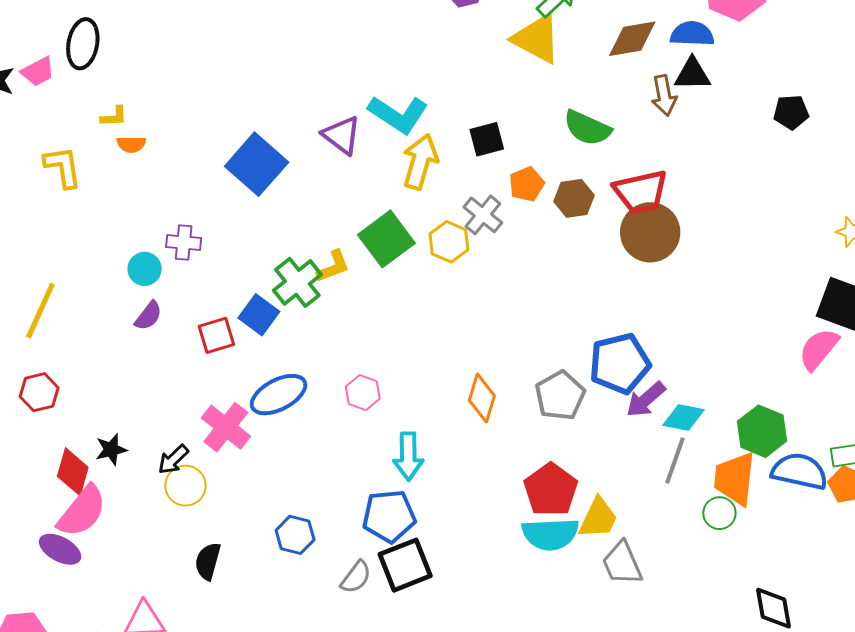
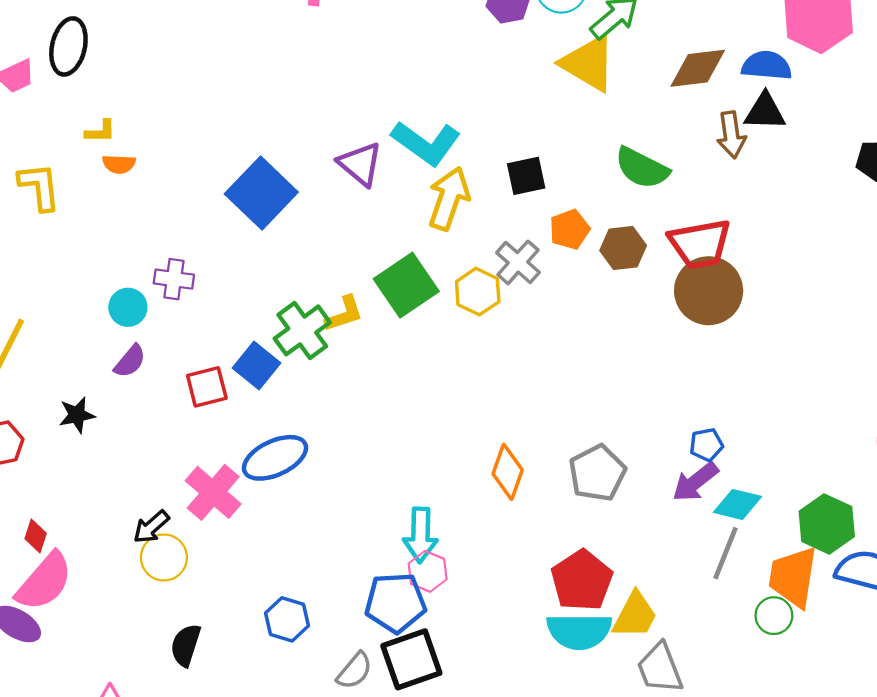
blue pentagon: (620, 363) -> (706, 445), moved, size x0.5
pink hexagon: (363, 393) -> (428, 571), moved
black star: (111, 450) -> (77, 415), moved
red diamond: (73, 472) -> (36, 536), size x0.6

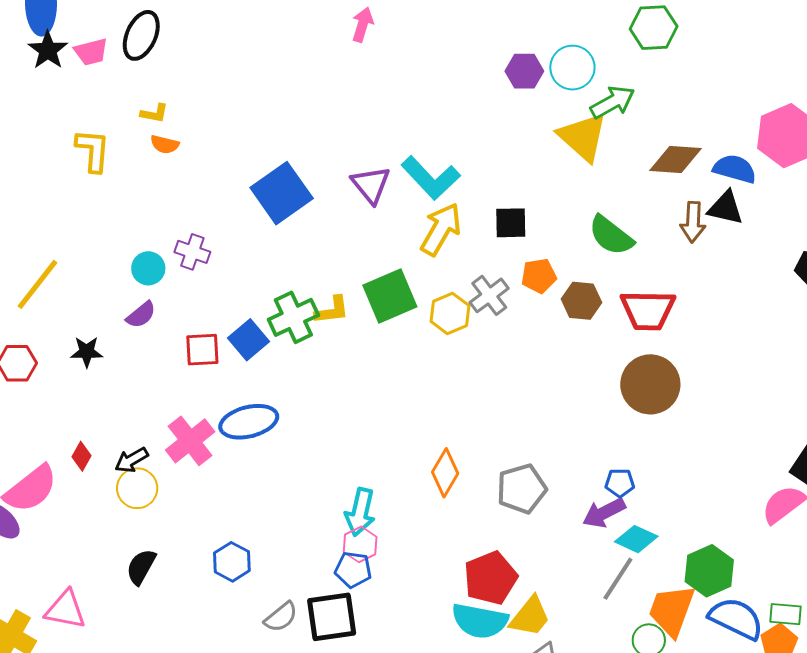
brown circle: (709, 291) -> (650, 384), moved
red diamond: (36, 536) -> (81, 456), moved
blue pentagon: (395, 603) -> (353, 570), moved, size x0.7

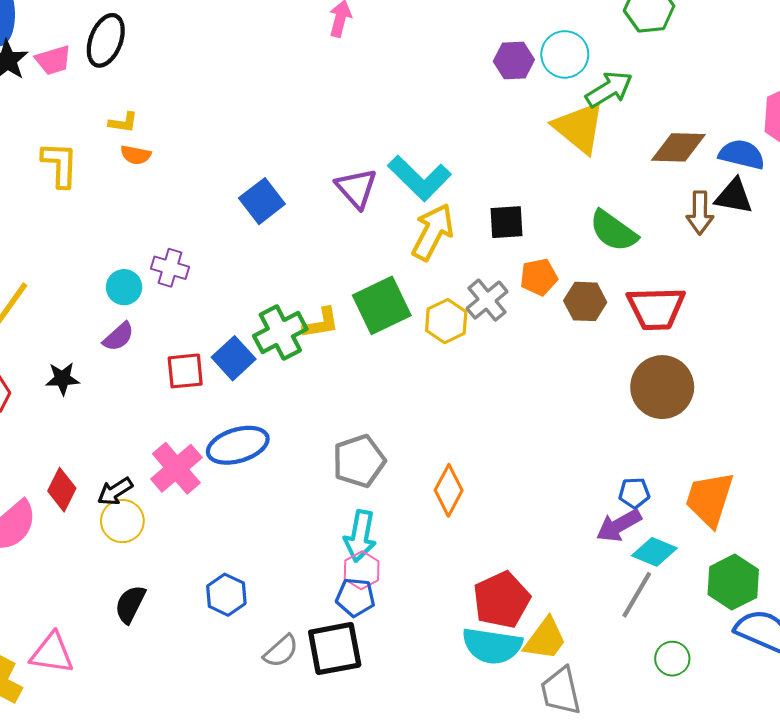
blue square: (282, 193) -> (262, 201), size x0.7
red diamond: (81, 456) -> (62, 490), size x1.4
gray pentagon: (522, 489) -> (359, 461), moved
orange trapezoid: (672, 610) -> (709, 499), moved

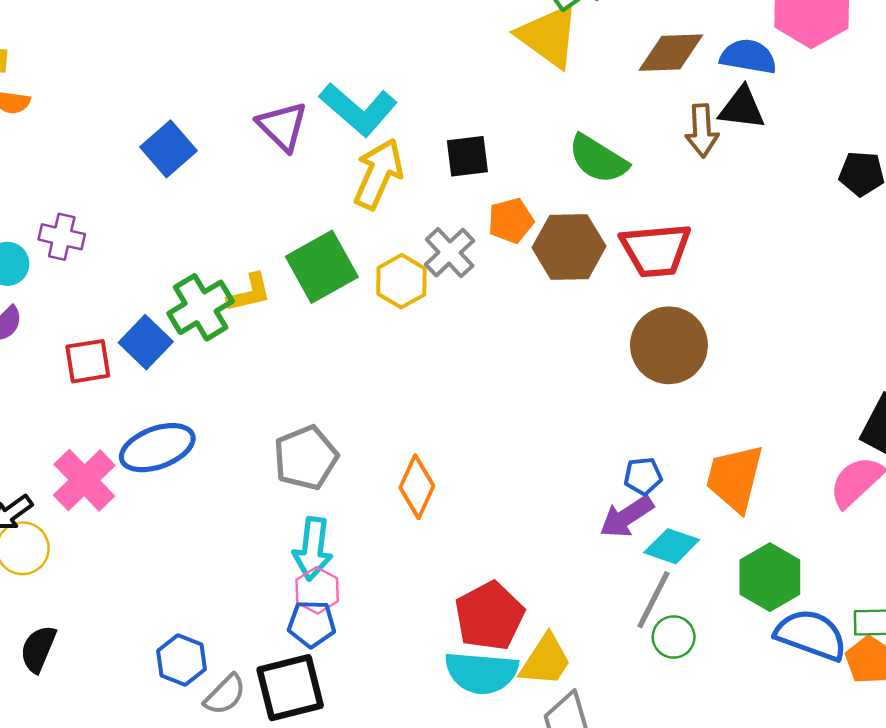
brown hexagon: (585, 301) -> (569, 247), size x1.4
blue hexagon: (226, 595) -> (181, 660), moved
green circle: (672, 659) -> (674, 637), moved

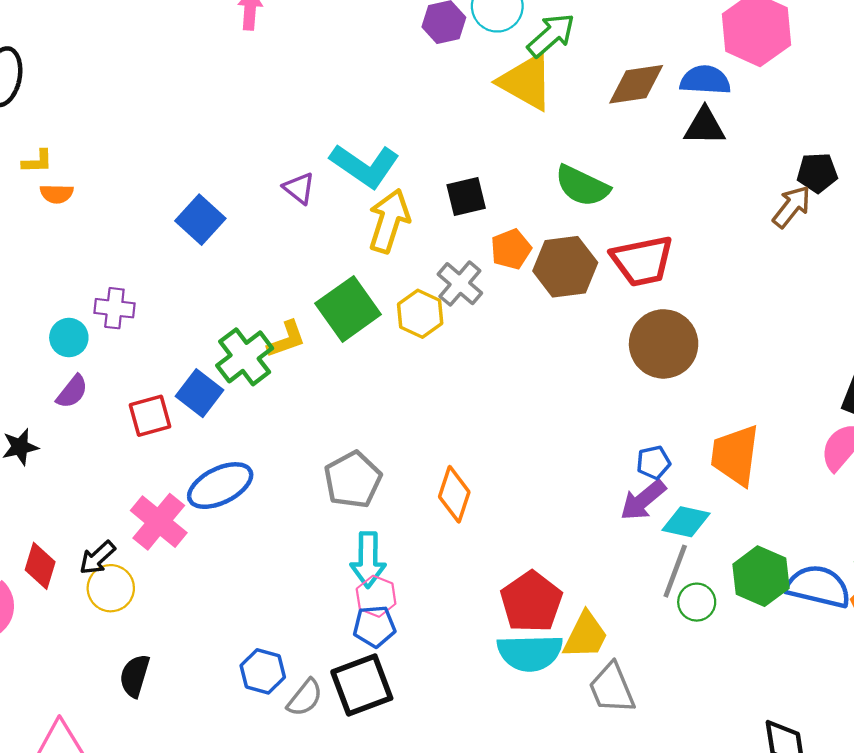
purple triangle: (282, 126) -> (299, 188), size x0.7
brown arrow: (702, 131) -> (792, 207), moved, turned -132
green hexagon: (770, 577) -> (761, 576), moved

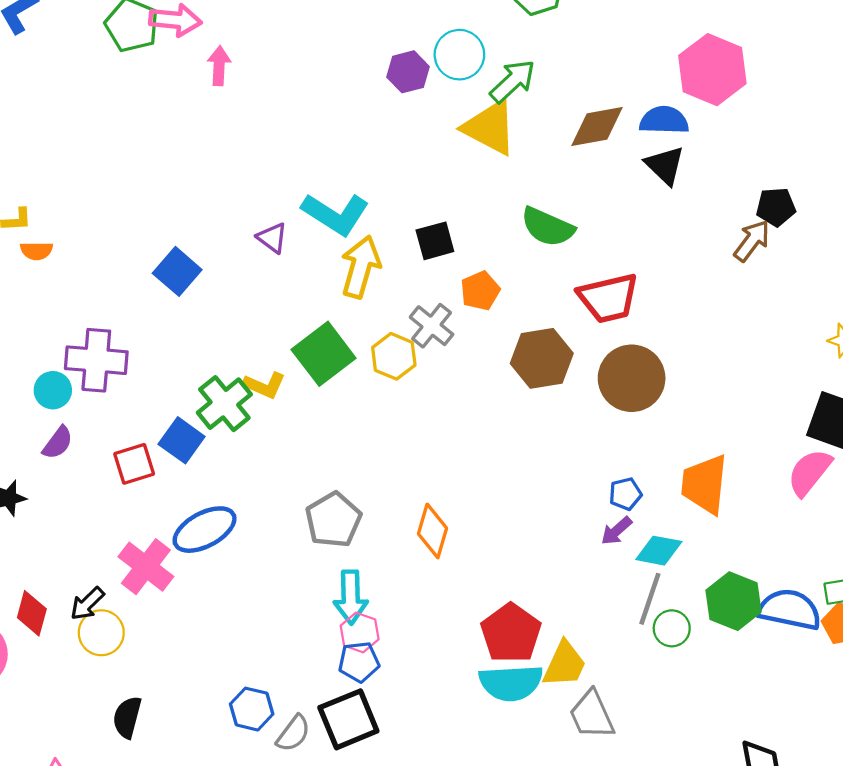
black triangle: (705, 126) -> (665, 165), turned 45
brown hexagon: (565, 267) -> (542, 358), moved
purple cross: (114, 308) -> (96, 360), size x1.6
yellow L-shape: (286, 339) -> (264, 385), turned 45
purple arrow: (643, 500) -> (616, 531), size x0.7

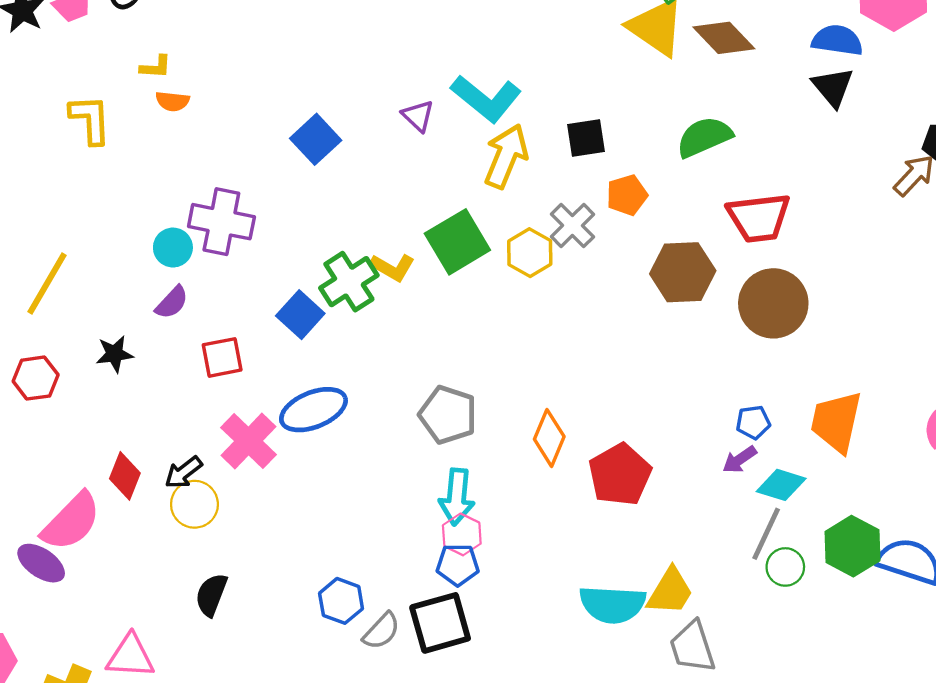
brown diamond: (597, 127) -> (724, 38), moved, turned 50
green semicircle: (548, 227) -> (704, 137), turned 126
red square: (134, 464) -> (222, 357), moved
gray pentagon: (333, 520) -> (448, 415), turned -30
red pentagon: (511, 633) -> (620, 475), moved

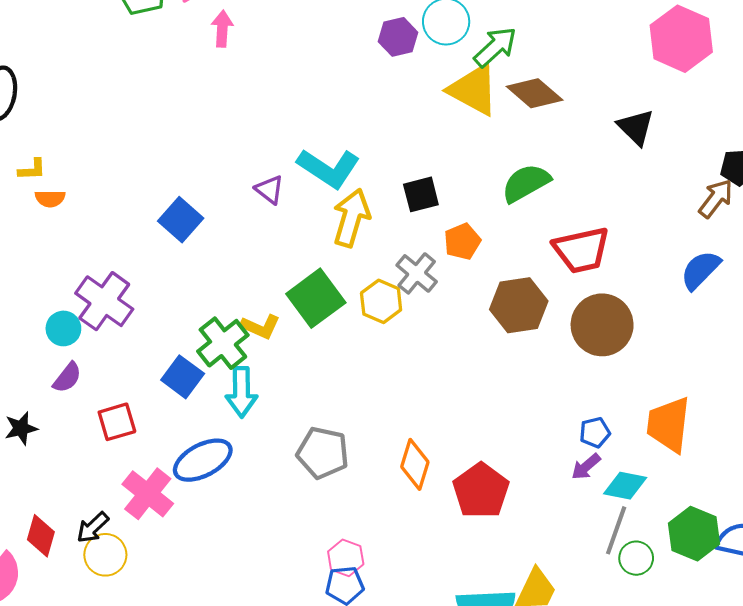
blue semicircle: (837, 40) -> (700, 270), moved, turned -48
purple cross: (221, 222) -> (104, 301), turned 30
cyan arrow: (457, 497) -> (241, 392), moved

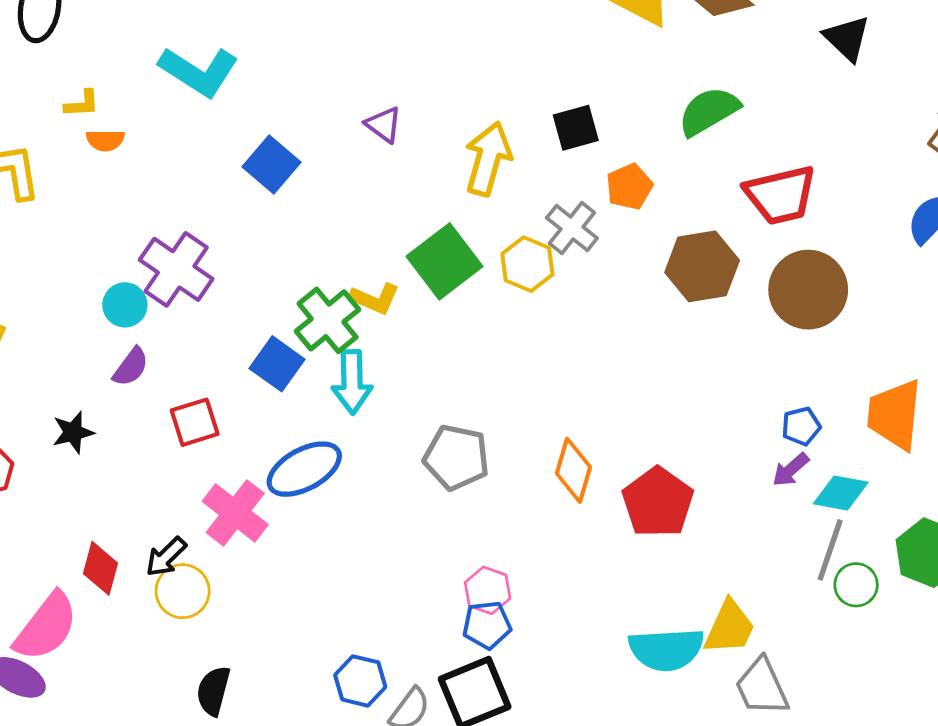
cyan L-shape: (329, 168) -> (199, 71), moved

